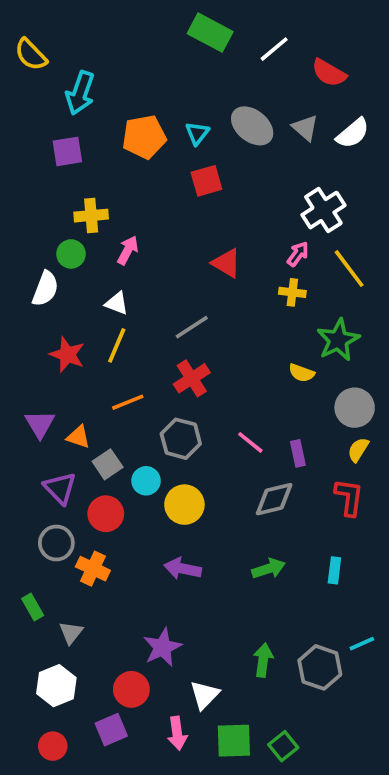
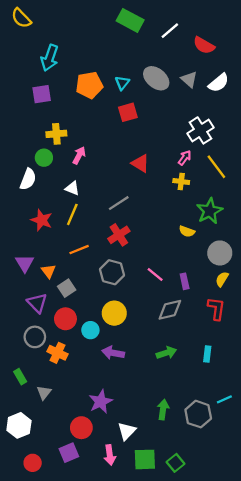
yellow semicircle: (31, 55) -> (21, 18), moved
orange triangle: (78, 437) -> (48, 271), turned 35
cyan circle: (146, 481) -> (90, 330), moved
white hexagon: (56, 686) -> (19, 425), moved

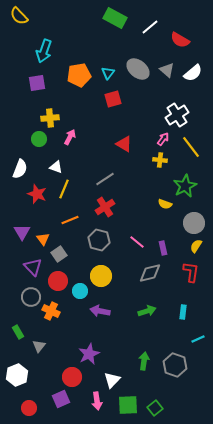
white semicircle: (28, 179) -> (20, 169), moved
white triangle: (72, 188) -> (56, 167), moved
cyan line: (224, 399) -> (198, 339), moved

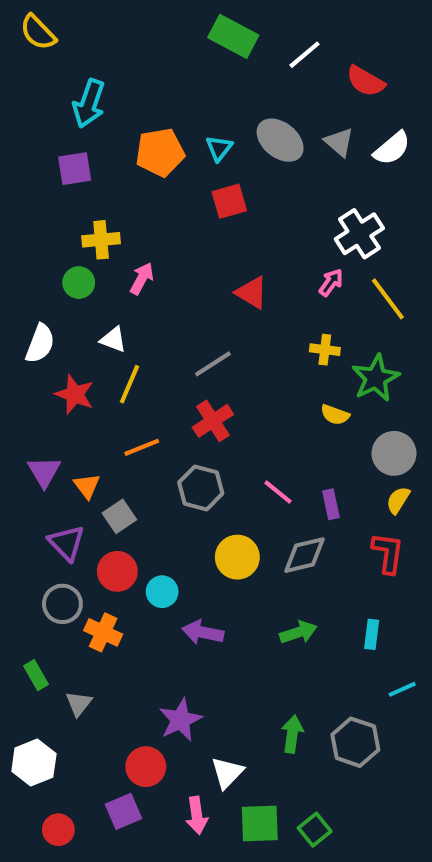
yellow cross: (160, 160) -> (325, 350), moved
yellow circle: (101, 276) -> (237, 557), moved

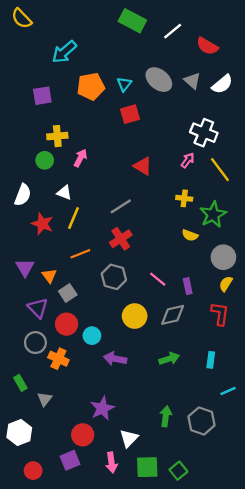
cyan arrow: (89, 104) -> (64, 52), moved, turned 30
white cross: (359, 234) -> (204, 133), turned -35

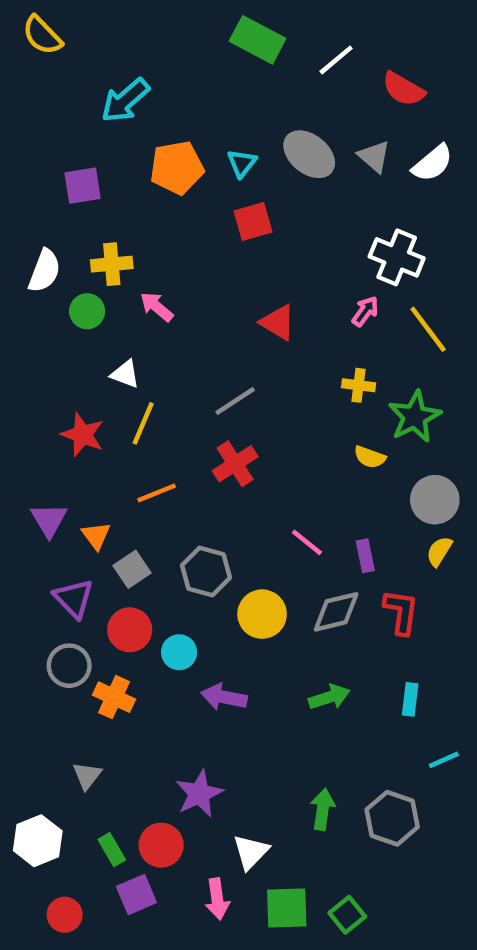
pink arrow: (80, 158) -> (157, 307), turned -78
white semicircle: (23, 195) -> (44, 271), moved
gray hexagon: (114, 277) -> (206, 571), moved
red L-shape: (220, 314) -> (401, 612), moved
green rectangle: (20, 383) -> (112, 850), moved

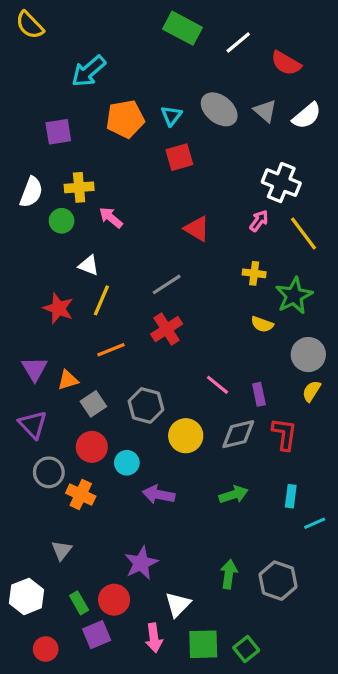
orange triangle: (96, 536) -> (68, 380), turned 50
purple triangle: (74, 598) -> (33, 425), moved
cyan line: (444, 760) -> (315, 523), moved

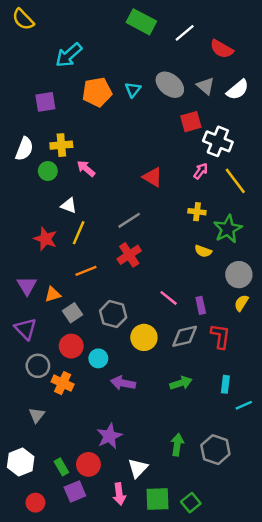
red square: (179, 157) -> (191, 122), moved
gray triangle: (62, 550) -> (37, 415), moved

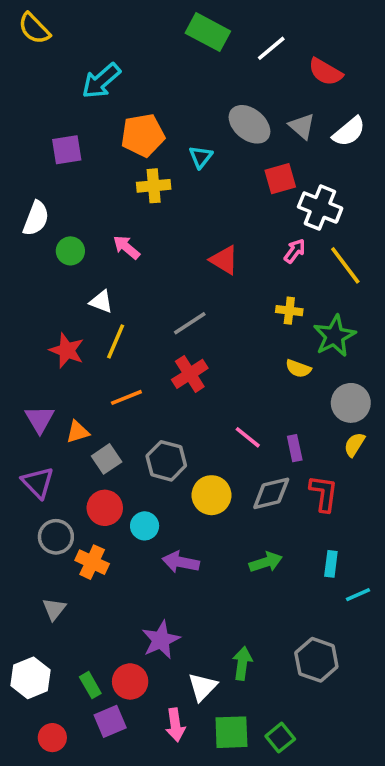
cyan triangle: (133, 90) -> (201, 157), moved
yellow cross: (61, 145) -> (154, 186), moved
green arrow: (177, 445) -> (242, 663), moved

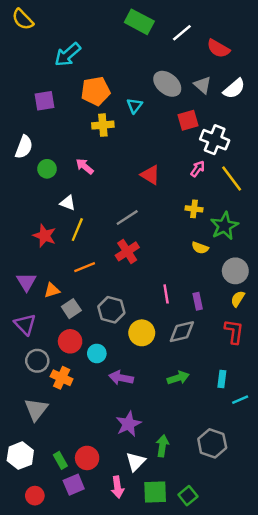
pink line: (248, 437) -> (166, 294), turned 42
red L-shape: (324, 493) -> (234, 332), moved
gray triangle: (54, 609) -> (36, 409), size x1.5
purple star: (161, 640) -> (128, 424), moved

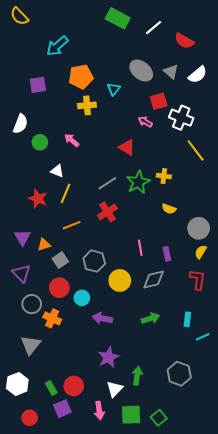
pink arrow: (198, 169) -> (145, 122), moved, turned -96
green star: (224, 226) -> (138, 182), moved

